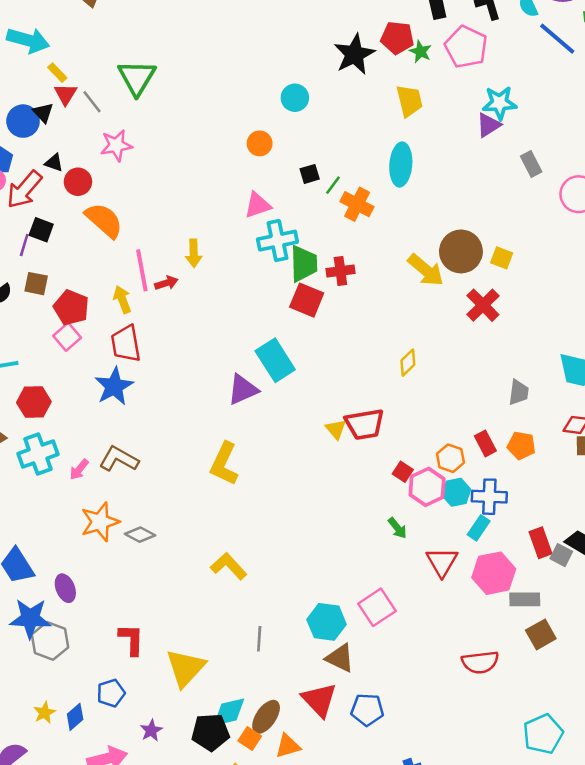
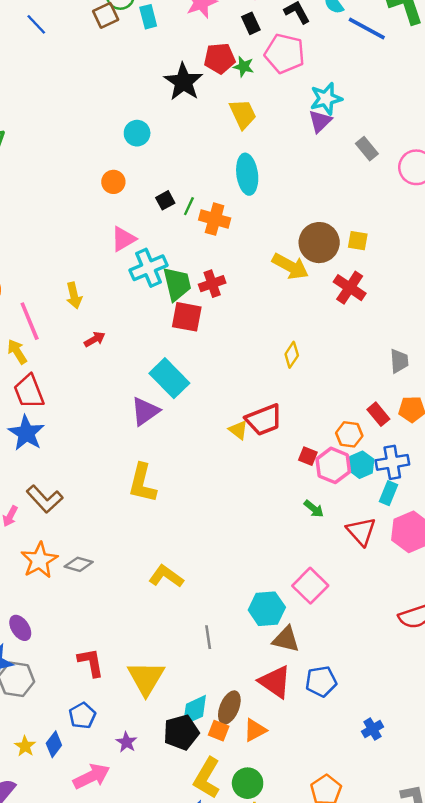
red arrow: (166, 283) -> (95, 339), moved
brown L-shape: (119, 459) -> (45, 499), turned -150

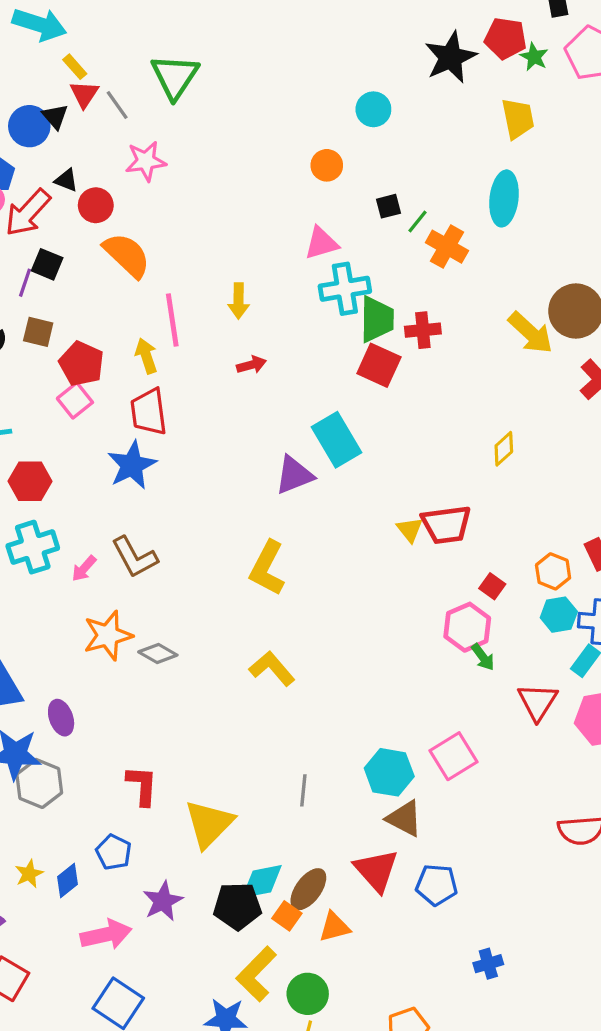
pink hexagon: (333, 465) -> (467, 627), moved
yellow L-shape: (166, 576) -> (272, 669), moved
blue pentagon: (82, 716) -> (114, 852), turned -30
purple star: (126, 742) -> (163, 901), size x1.4

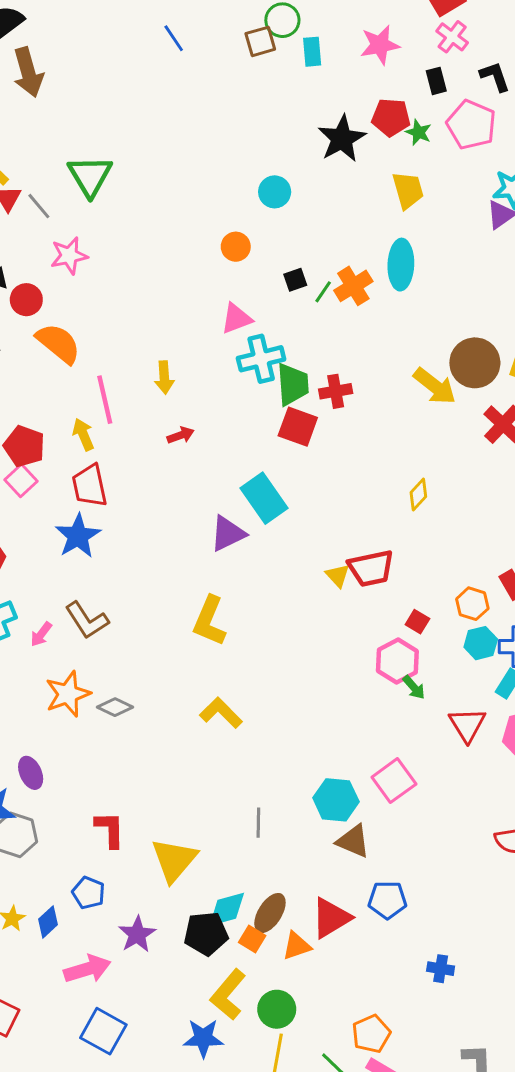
orange cross: (447, 247) -> (353, 286), moved, turned 33
red triangle: (376, 870) -> (331, 918), moved, turned 45
blue cross: (488, 964) -> (441, 969), turned 30

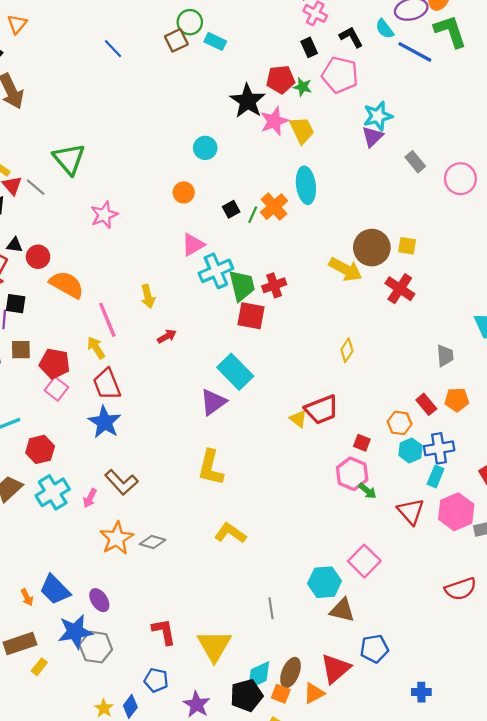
pink star: (380, 45) -> (274, 121), moved
cyan rectangle: (312, 52) -> (215, 41), turned -50
pink star: (69, 256) -> (104, 215), moved

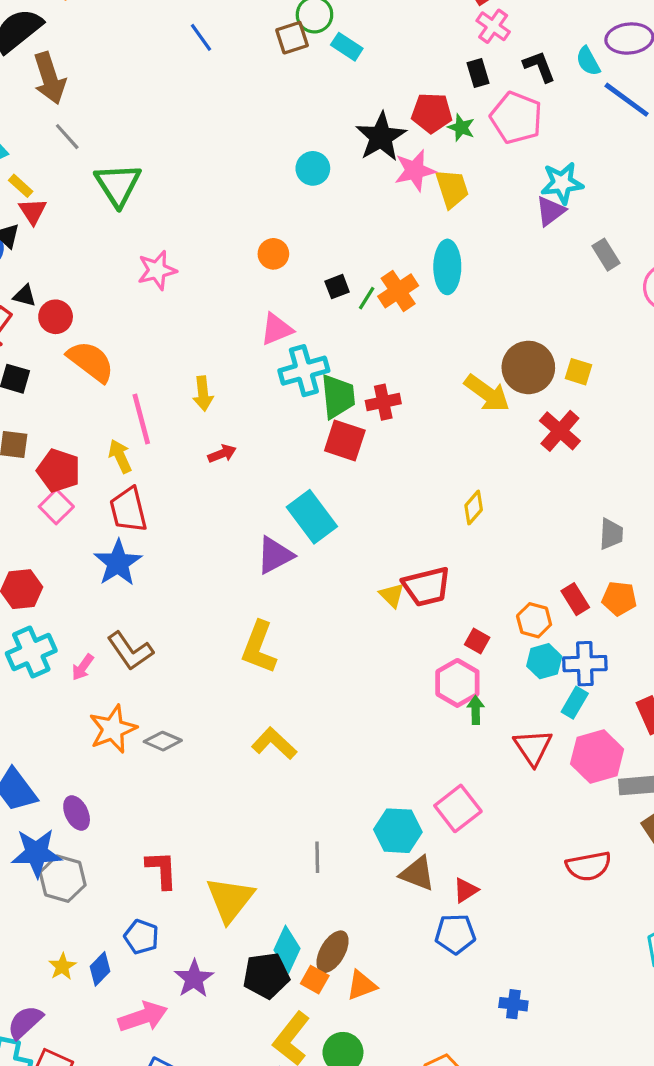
cyan circle: (205, 148) -> (313, 168), moved
gray line: (36, 187) -> (67, 137), moved
green arrow: (367, 491) -> (476, 710), turned -138
red triangle: (336, 669) -> (466, 890), moved, size x0.6
cyan diamond: (259, 675) -> (287, 949), turned -48

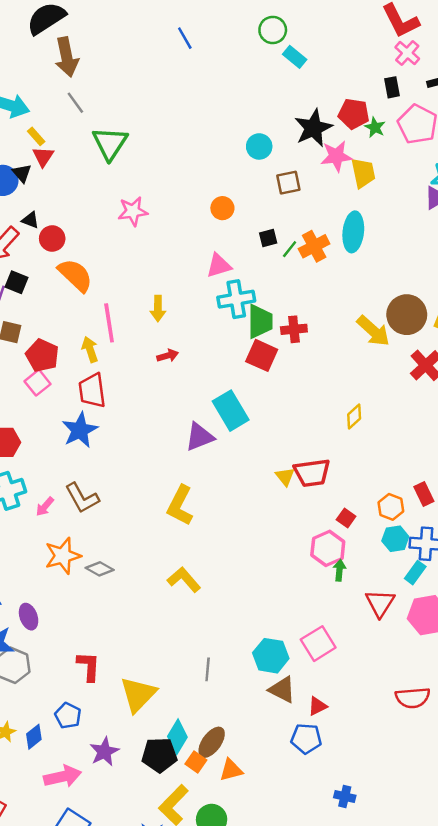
brown square: (292, 38) -> (288, 183), moved

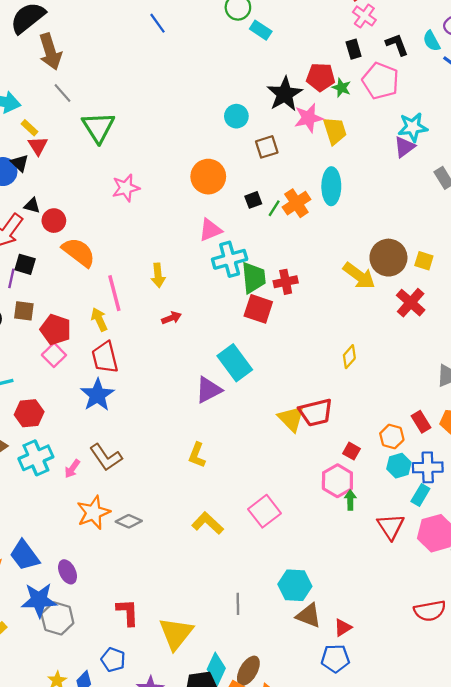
orange circle: (222, 208) -> (208, 177), size x1.6
yellow triangle: (285, 477) -> (291, 419), size x1.5
yellow L-shape: (180, 505) -> (197, 455), size x0.7
pink square: (318, 644) -> (264, 511), moved

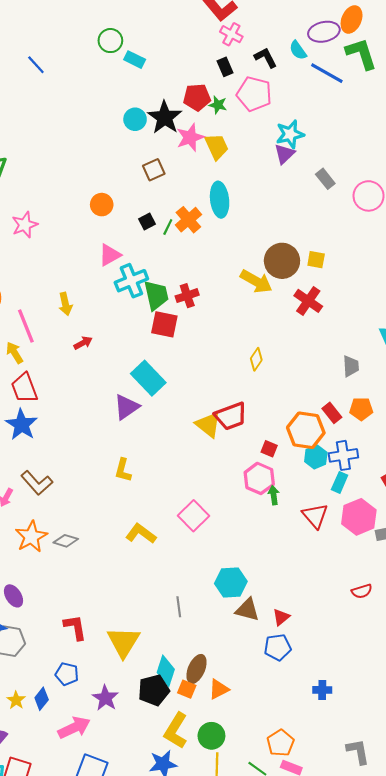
cyan circle: (236, 116) -> (135, 119), moved
orange circle: (208, 177) -> (102, 205), size x0.7
orange hexagon: (392, 437) -> (306, 430), size x1.6
red semicircle: (430, 611) -> (362, 591), size x0.7

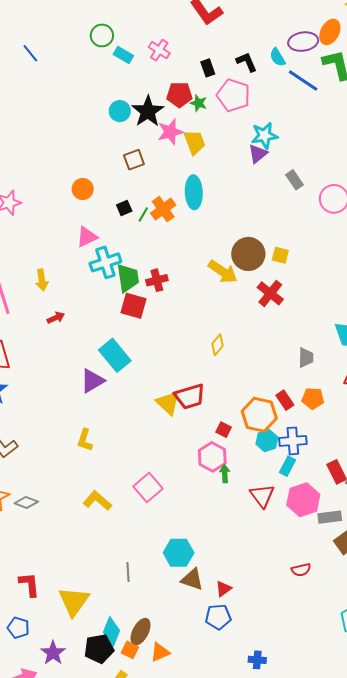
pink cross: (231, 34) -> (159, 50), moved

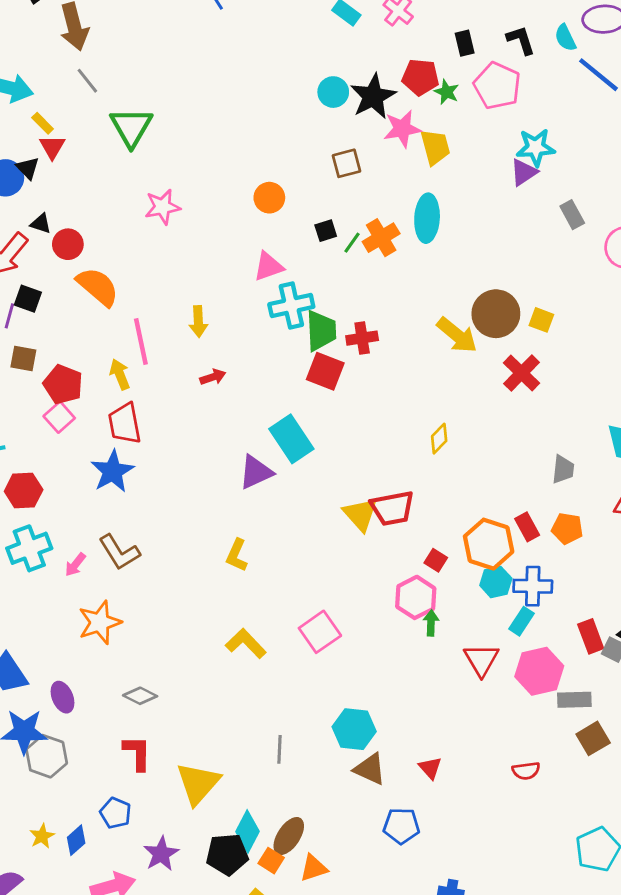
gray diamond: (26, 502) -> (140, 696), moved
red triangle: (223, 589) -> (430, 768), moved, turned -42

